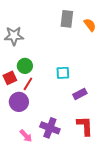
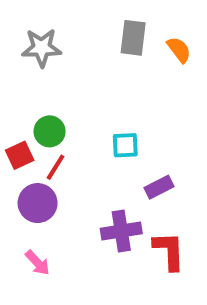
gray star: (14, 36) -> (42, 48), moved
purple cross: (50, 128) -> (121, 231), moved, turned -30
pink arrow: (26, 136) -> (38, 263), moved

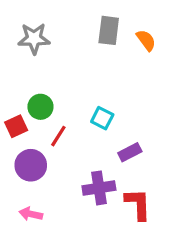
cyan square: (125, 145) -> (102, 118), turned 30
red line: (56, 167) -> (58, 136), moved
pink arrow: (38, 263) -> (31, 214), turned 145

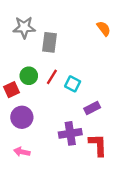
gray rectangle: (109, 30) -> (50, 42), moved
red line: (58, 136) -> (52, 77), moved

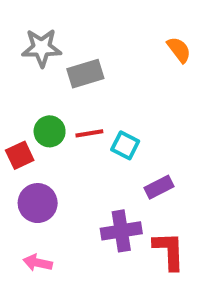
gray rectangle: (50, 42) -> (85, 74), turned 66
red line: (52, 77) -> (89, 133), turned 49

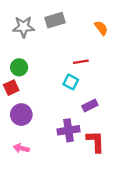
gray rectangle: (85, 74) -> (55, 20), moved
green circle: (50, 131) -> (19, 67), moved
red line: (89, 133) -> (81, 62), moved

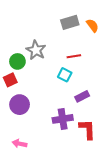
gray rectangle: (55, 20) -> (70, 22), moved
gray star: (24, 27) -> (36, 50), moved, turned 30
pink arrow: (21, 148) -> (20, 144), moved

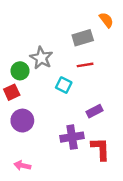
gray rectangle: (70, 22) -> (83, 38), moved
orange semicircle: (92, 26) -> (106, 20), moved
cyan square: (65, 75) -> (64, 85), moved

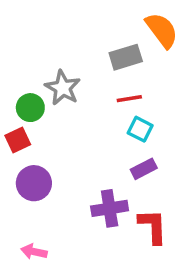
orange semicircle: (106, 20) -> (162, 30), size x1.5
cyan square: (64, 85) -> (140, 129), moved

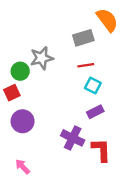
gray star: (63, 88) -> (42, 58), turned 30
purple cross: (110, 208) -> (73, 138), turned 35
pink arrow: (34, 252) -> (23, 167), turned 35

